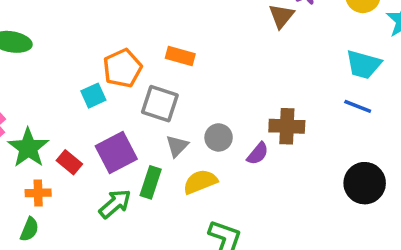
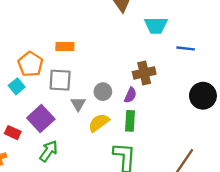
cyan trapezoid: (363, 64) -> (156, 25), moved
green rectangle: (151, 182) -> (130, 121), moved

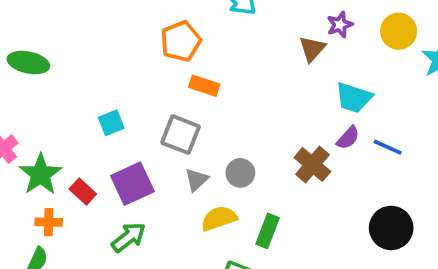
orange pentagon: (30, 64) -> (181, 41), moved
brown cross: (144, 73) -> (312, 164), turned 35
purple semicircle: (130, 95) -> (348, 138), moved

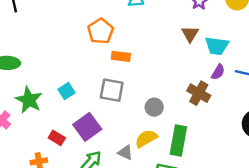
brown triangle: (312, 49) -> (190, 34), moved
green star: (40, 174) -> (29, 100), moved
gray triangle: (196, 180) -> (125, 153), moved, turned -42
green rectangle: (268, 231) -> (178, 141), size x1.4

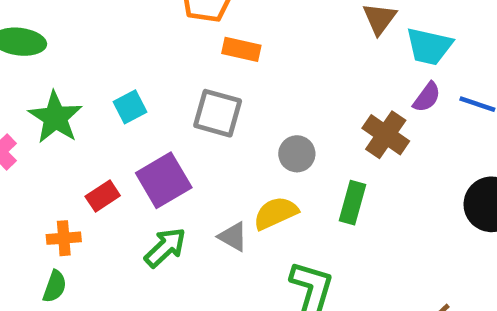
red rectangle: (57, 138) -> (103, 196), turned -70
green rectangle: (178, 141) -> (353, 203), moved, size x0.7

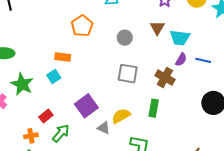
orange rectangle: (241, 49) -> (63, 57), moved
gray square: (218, 113) -> (128, 74), moved
gray circle: (297, 154) -> (125, 38), moved
purple square: (164, 180) -> (86, 106), moved
green arrow: (165, 247) -> (61, 133), moved

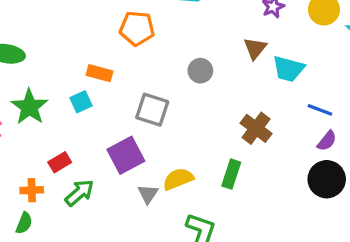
orange pentagon: (82, 26) -> (137, 28), turned 30
gray circle: (125, 38) -> (200, 71), moved
purple semicircle: (181, 60) -> (327, 141), moved
gray square: (128, 74) -> (152, 110), moved
gray triangle: (104, 128) -> (148, 194), turned 32

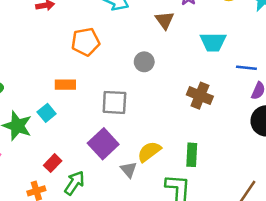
brown triangle: (255, 48) -> (165, 20), moved
cyan square: (81, 102) -> (47, 113), moved
green rectangle: (231, 174) -> (192, 155), moved

